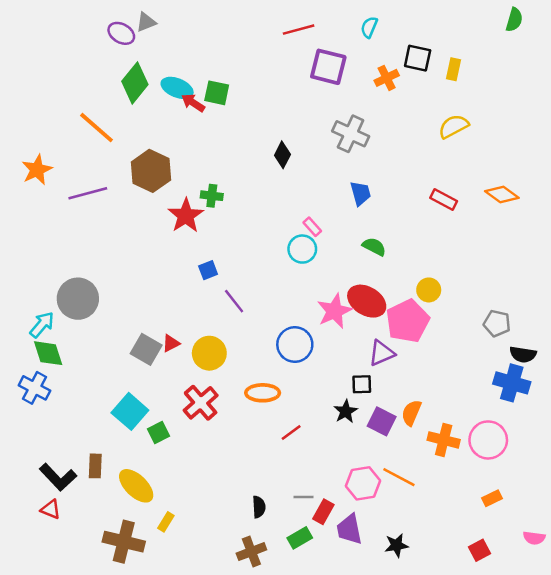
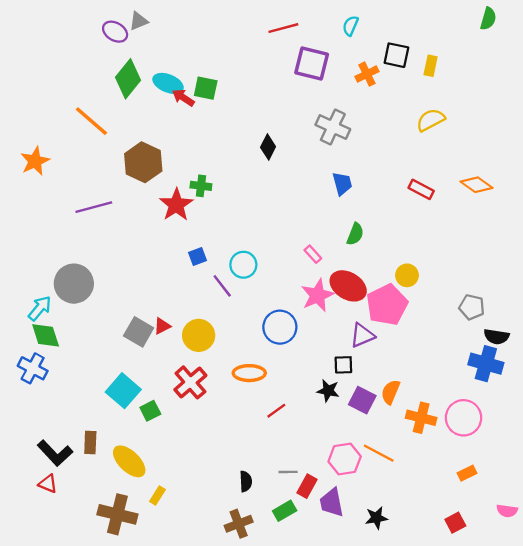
purple line: (88, 193) -> (94, 207), moved
pink rectangle: (312, 227) -> (313, 254), moved
green semicircle: (374, 247) -> (355, 234), turned 85
cyan circle: (302, 249) -> (243, 265), moved
black star: (346, 411) -> (328, 391), turned -30

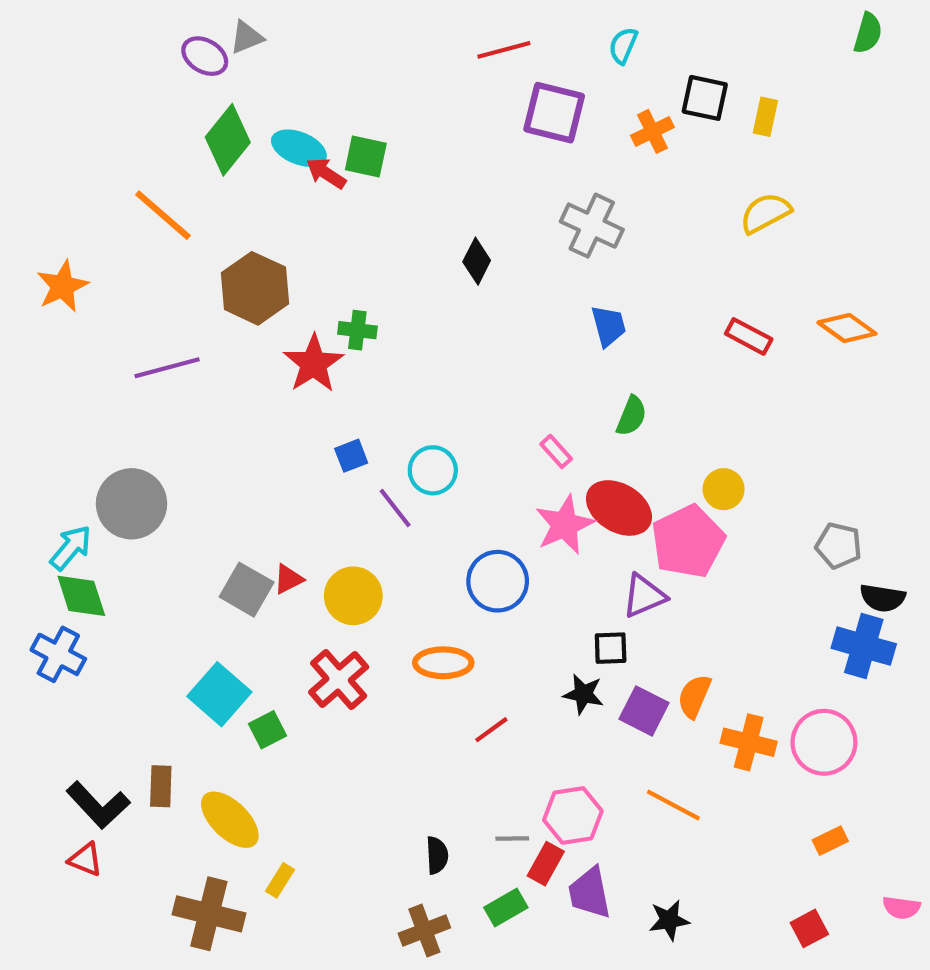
pink hexagon: (345, 459) -> (573, 815), moved

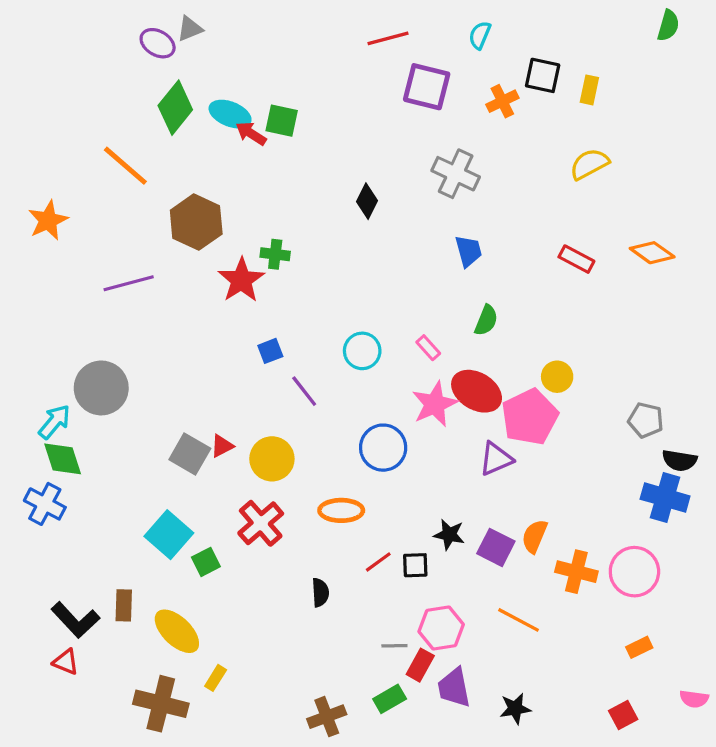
cyan circle: (433, 470) -> (362, 351), moved
black square: (611, 648) -> (415, 565), moved
black semicircle: (437, 855) -> (320, 593), moved

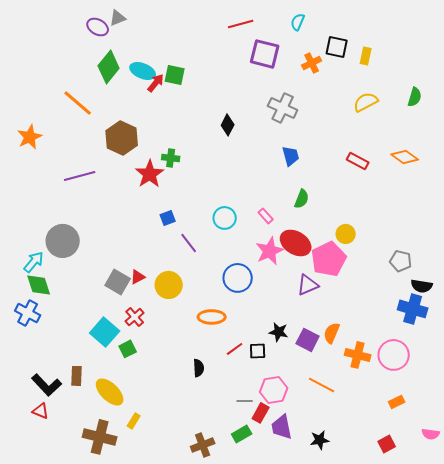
green semicircle: (668, 25) -> (415, 97), moved
red arrow: (251, 133) -> (156, 83), turned 96
red cross: (261, 523) -> (135, 317), moved, size x0.7

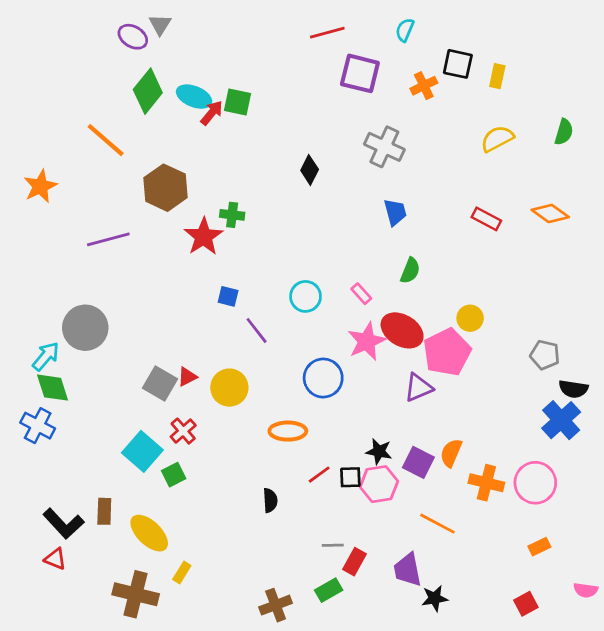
gray triangle: (118, 18) -> (160, 24), turned -36
blue square: (168, 218) -> (228, 296), turned 35
blue cross: (413, 309) -> (561, 420), turned 32
pink hexagon: (274, 390) -> (379, 484), moved
purple trapezoid: (282, 427) -> (408, 570), moved

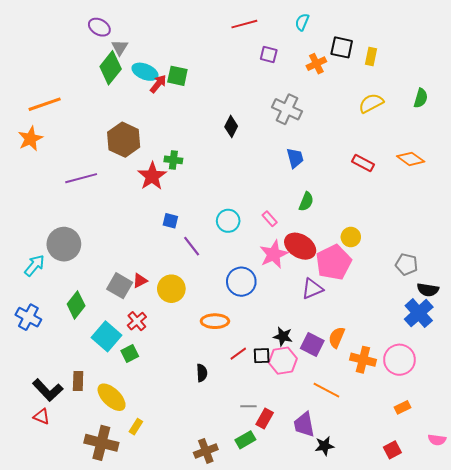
gray triangle: (160, 24) -> (120, 47), moved
purple square: (360, 73) -> (269, 55), size x0.6
orange line: (106, 140) -> (45, 104), moved, turned -60
green diamond: (53, 388) -> (76, 305), moved, turned 56

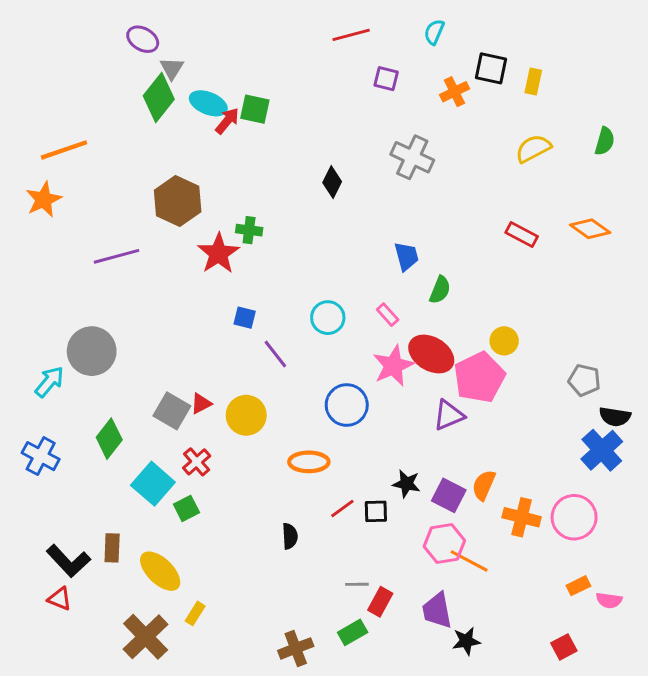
blue trapezoid: (295, 158) -> (406, 256), moved
pink hexagon: (283, 361) -> (444, 543), moved
pink semicircle: (437, 440) -> (609, 600), moved
brown cross: (101, 443) -> (146, 637), turned 32

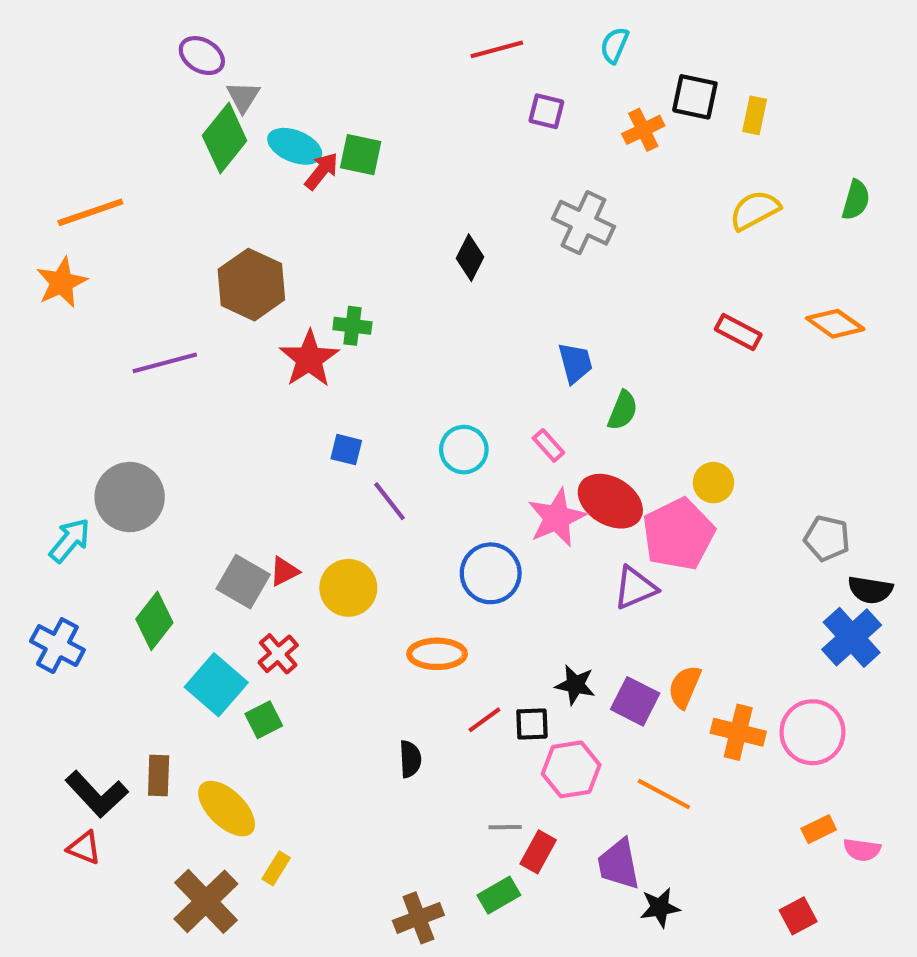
pink hexagon: (444, 543) -> (571, 769), moved

